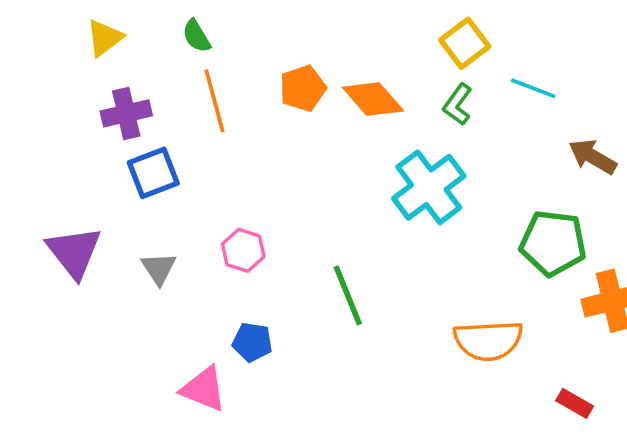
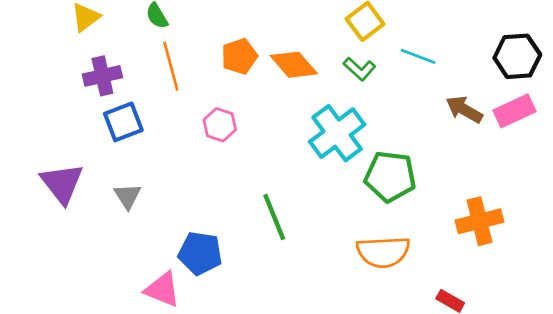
green L-shape: (458, 104) -> (359, 69), turned -84
green pentagon: (553, 243) -> (390, 176), moved
pink hexagon: (243, 250) -> (220, 125), moved
blue pentagon: (252, 342) -> (200, 253), size x1.4

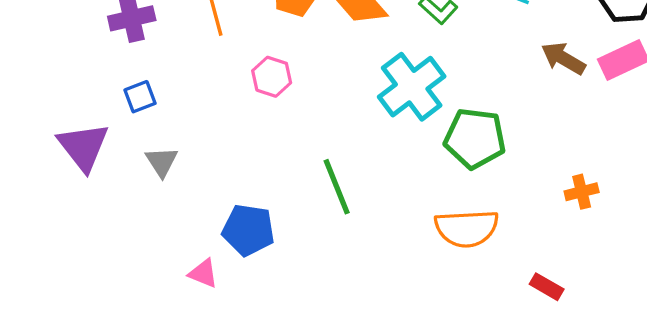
blue square: (123, 122) -> (140, 97), moved, size x0.7
orange cross: (480, 221) -> (582, 192), size x0.6
pink triangle: (162, 290) -> (203, 273), size x0.7

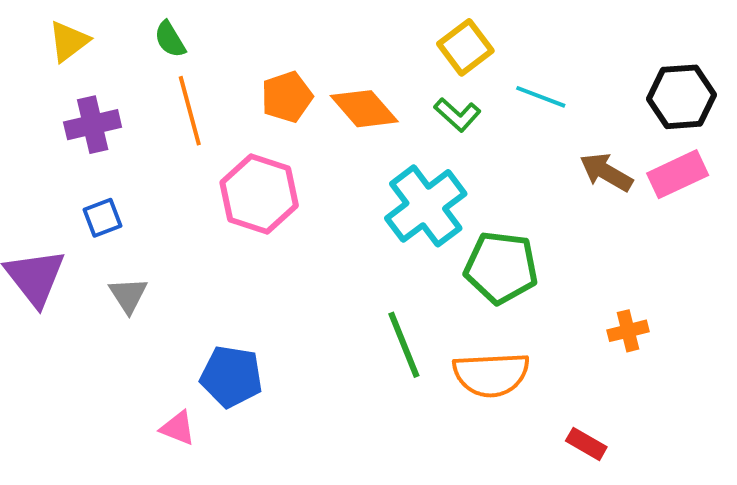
pink hexagon: (272, 77) -> (259, 194), size x1.6
green line: (337, 187) -> (404, 345), moved

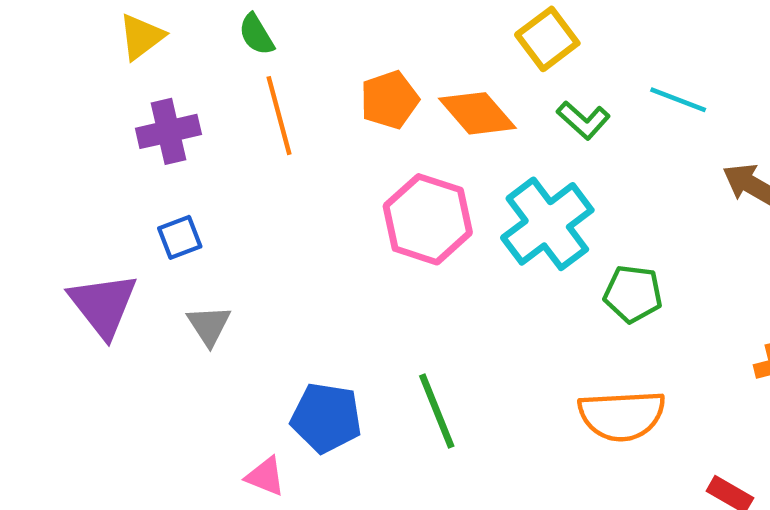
yellow square: (465, 47) -> (547, 39), moved
pink hexagon: (259, 194) -> (428, 219), moved
green pentagon: (501, 267) -> (633, 294), size x0.7
green line: (404, 345) -> (437, 411), moved

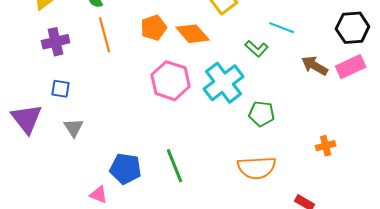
green L-shape: (583, 120) -> (257, 49), moved
blue square: (180, 237) -> (61, 89), turned 30

